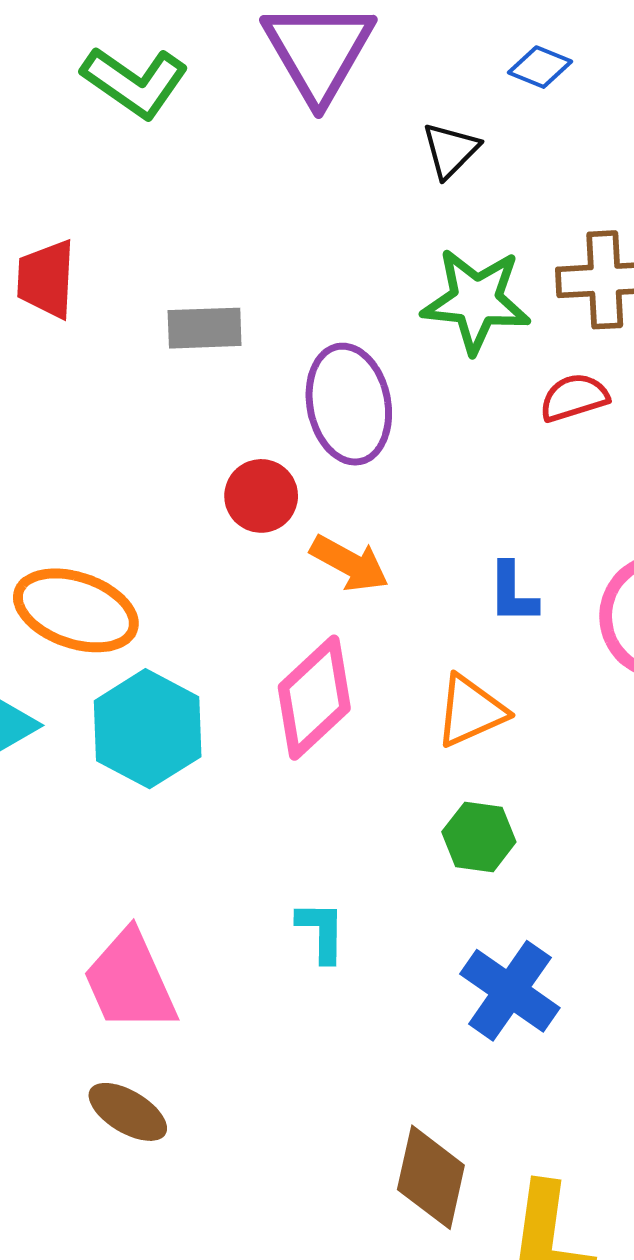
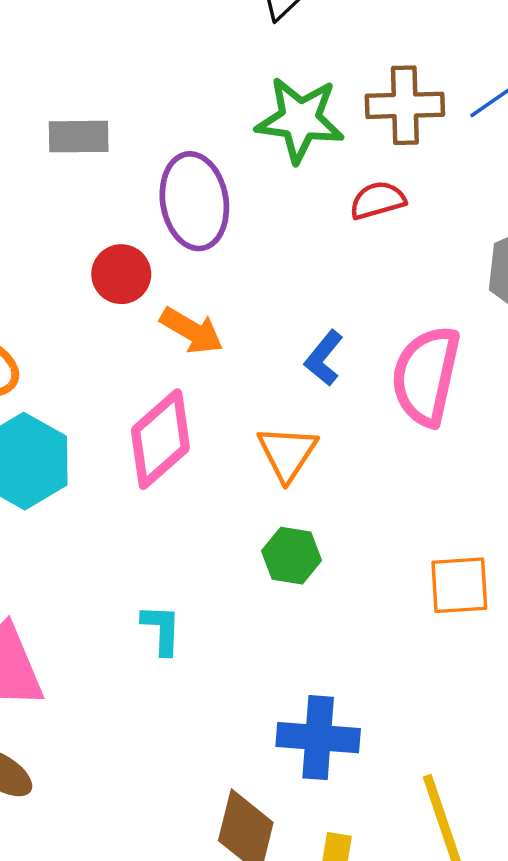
blue L-shape: (513, 593) -> (324, 358), turned 38
orange triangle: (471, 711) -> (287, 453), turned -34
blue cross: (510, 991) -> (318, 738), moved, turned -32

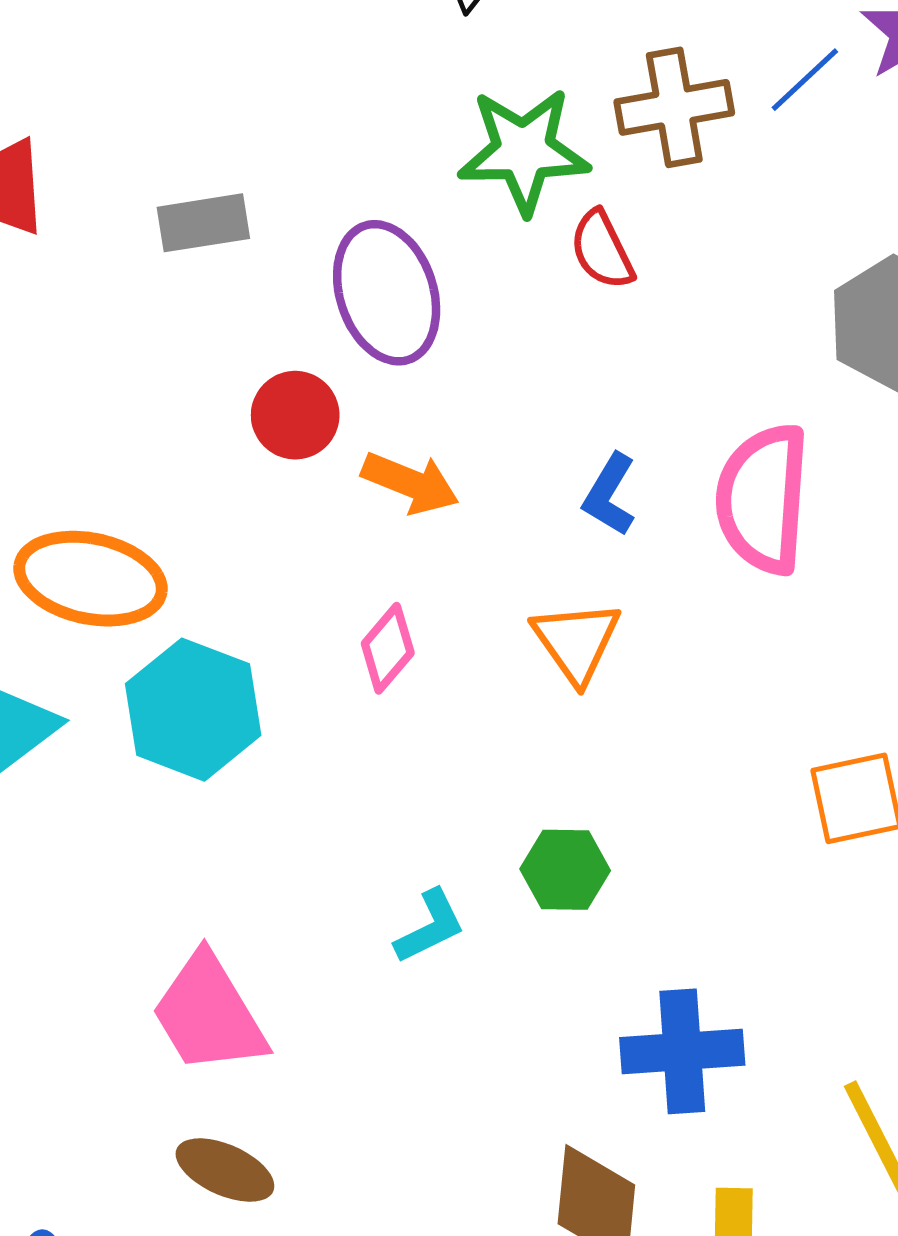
red semicircle: (378, 200) -> (602, 250), moved, turned -92
pink diamond: (160, 439) -> (388, 648), size x0.6
green hexagon: (292, 556) -> (565, 870), moved
cyan L-shape: (162, 629) -> (430, 927), turned 70

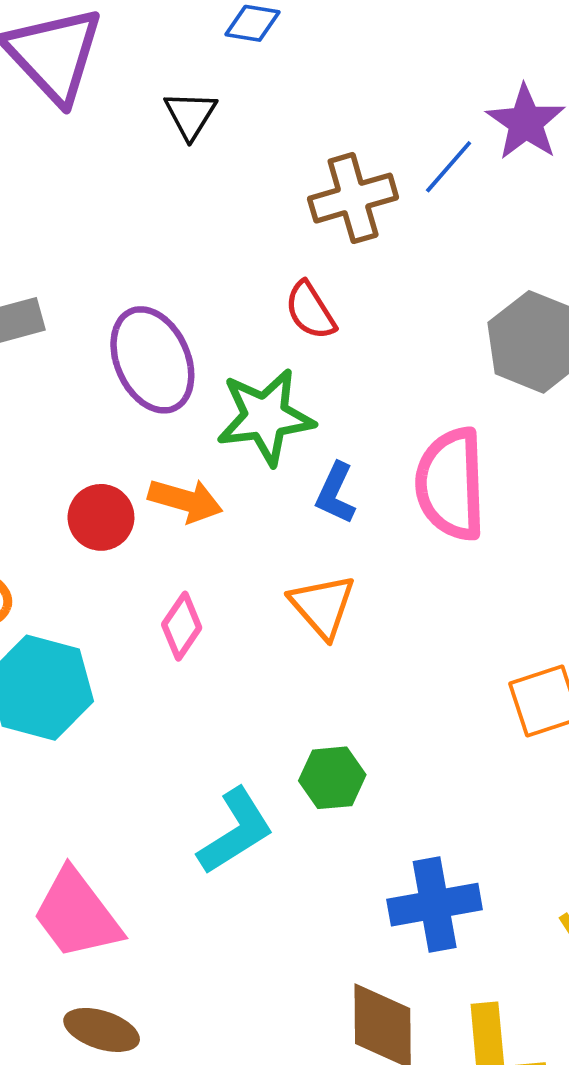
green star: (524, 151) -> (265, 417), moved
red circle: (295, 415) -> (101, 517), moved
cyan L-shape: (430, 927) -> (236, 831), size x1.5

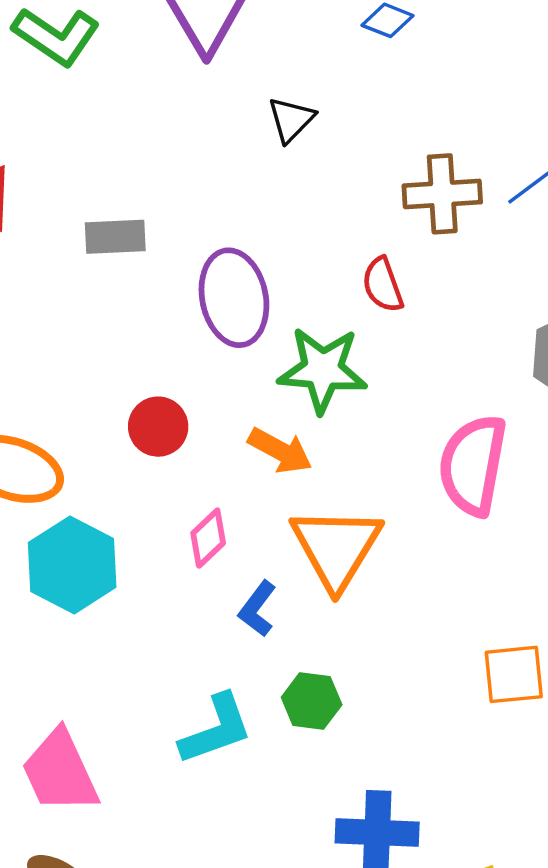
black triangle: (190, 115) -> (291, 120), moved
blue L-shape: (336, 493) -> (257, 609), moved
orange arrow: (185, 500) -> (280, 451), moved
orange triangle: (323, 606) -> (336, 548), size x1.5

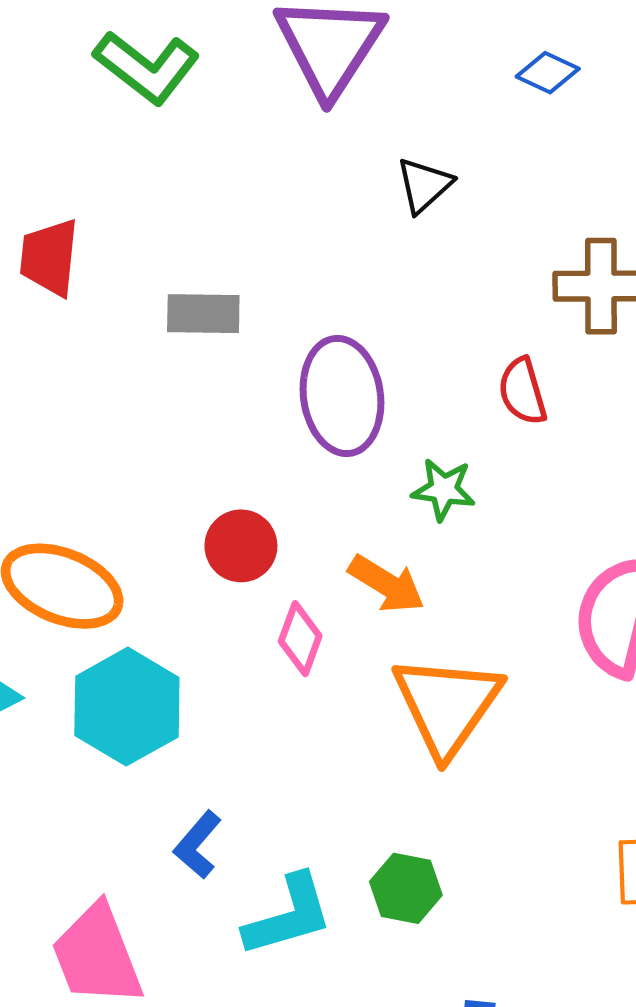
green star: (323, 370) -> (444, 490), size x0.6
pink diamond: (208, 538) -> (300, 639), moved, turned -30
blue L-shape: (257, 609) -> (198, 845), moved

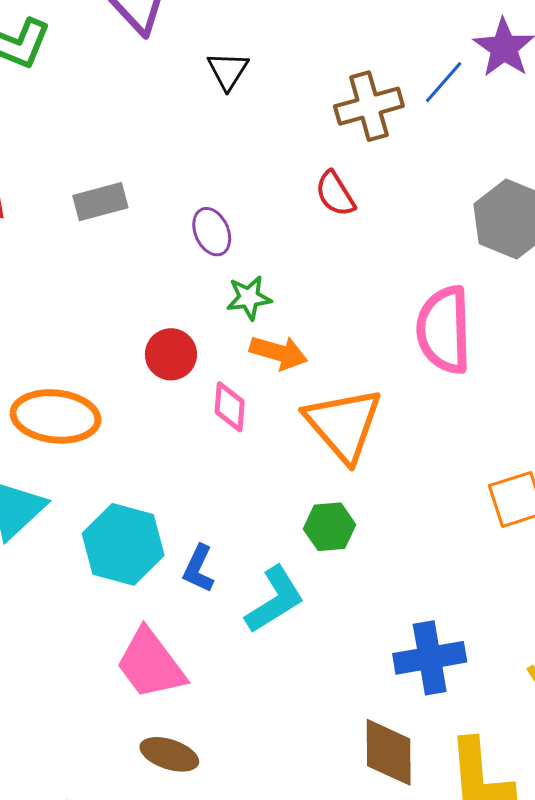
purple ellipse: (342, 396) -> (212, 232), size x0.6
green star: (444, 490) -> (249, 298), moved
cyan hexagon: (127, 707) -> (123, 544), moved
green hexagon: (406, 888) -> (330, 527), moved

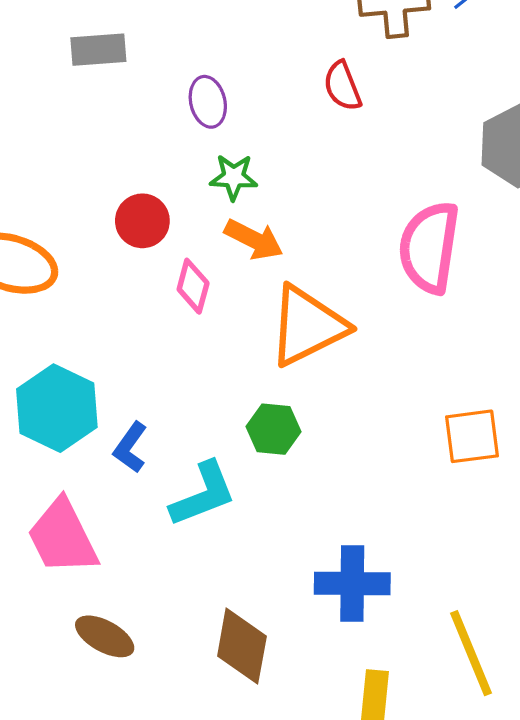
orange triangle: (343, 424) -> (307, 326), turned 34
brown diamond: (389, 752) -> (242, 646), moved
brown ellipse: (169, 754) -> (105, 636), moved

